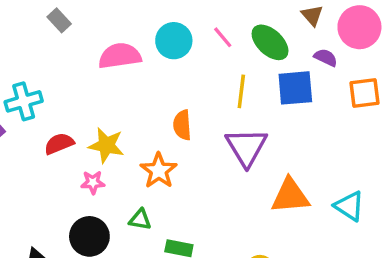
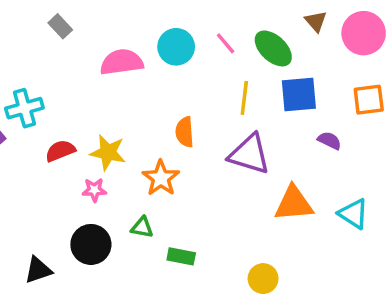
purple semicircle: (326, 58) -> (329, 141), moved
purple triangle: (246, 147) -> (249, 154), turned -42

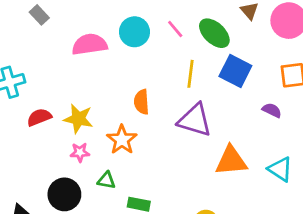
blue square: (299, 94) -> (235, 71), turned 32
purple semicircle: (329, 141) -> (272, 110), moved
pink star: (94, 190) -> (80, 152), moved

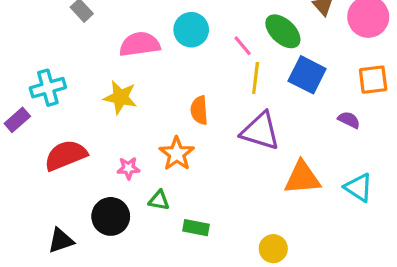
pink line: (175, 29) -> (243, 46), moved
red semicircle: (39, 117) -> (66, 155), moved, size x1.5
yellow star: (78, 119) -> (120, 97), moved

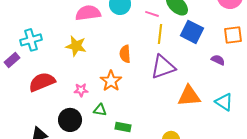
pink line: (243, 46) -> (152, 14), turned -32
purple triangle: (260, 131) -> (163, 67), turned -36

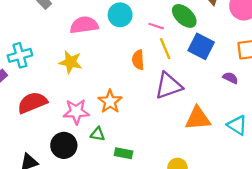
yellow line: (160, 34) -> (165, 49), turned -30
orange semicircle: (125, 54) -> (138, 60), moved
pink star: (81, 90) -> (76, 112), size x1.6

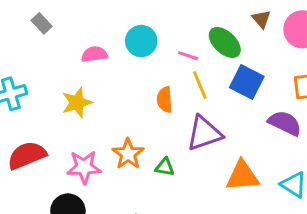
pink semicircle: (84, 25) -> (94, 54), size x0.7
yellow star: (71, 62) -> (77, 103), turned -30
purple semicircle: (230, 78) -> (285, 123), size x1.6
green triangle: (98, 134) -> (165, 167), moved

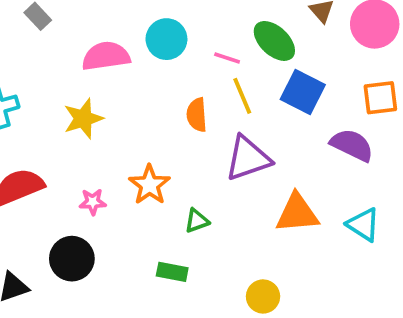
pink semicircle: (94, 54) -> (106, 56), size x1.4
pink star: (84, 167) -> (93, 202), size x0.6
green triangle: (165, 167) -> (197, 221), moved, turned -30

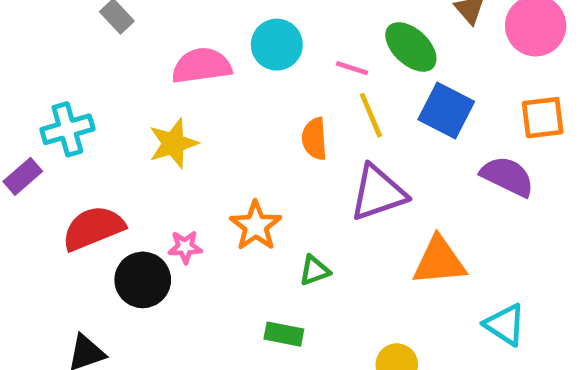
cyan triangle: (363, 225) -> (505, 325), moved
black circle: (72, 259) -> (143, 280), moved

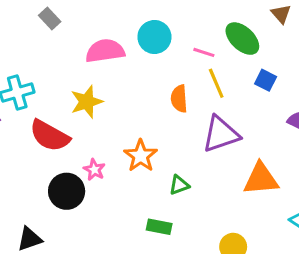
blue square: (446, 110) -> (266, 80), size x0.6
red semicircle: (93, 228) -> (50, 136), moved, turned -129
pink star: (185, 247) -> (94, 170), turned 30

